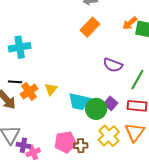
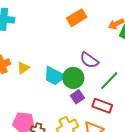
cyan trapezoid: (79, 102) -> (54, 76), moved
green circle: (96, 109) -> (73, 78), moved

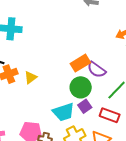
orange rectangle: (77, 18) -> (80, 63), moved
cyan trapezoid: (54, 76) -> (64, 112), moved, turned -45

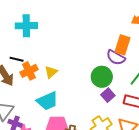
orange rectangle: (80, 63) -> (122, 45), moved, turned -36
cyan trapezoid: (64, 112) -> (47, 101), moved

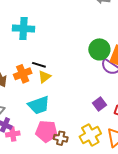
black line: (17, 59) -> (39, 65), moved
green circle: (102, 77) -> (99, 49), moved

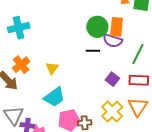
black line: (39, 65) -> (93, 51), moved
orange cross: (23, 74) -> (21, 65), moved

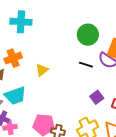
green circle: (97, 27) -> (88, 35), moved
cyan trapezoid: (54, 97) -> (15, 96), moved

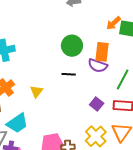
black line: (86, 65) -> (69, 74), moved

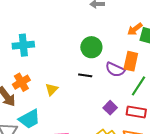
orange rectangle: (102, 52) -> (131, 61), moved

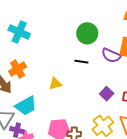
cyan cross: (23, 45) -> (19, 32), turned 30
yellow triangle: (52, 89) -> (55, 84), moved, turned 32

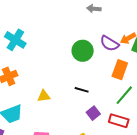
purple semicircle: (111, 55) -> (109, 43), moved
black line: (81, 62) -> (82, 90), moved

